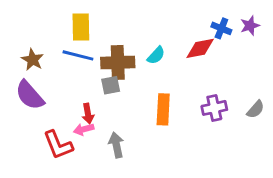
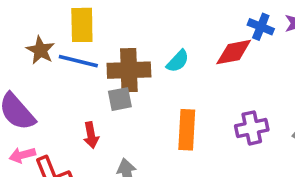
brown star: (33, 60) -> (40, 50), moved
pink arrow: (84, 129) -> (22, 155), moved

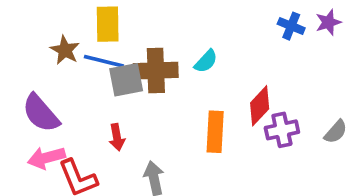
red diamond: (234, 52) -> (260, 106), moved, turned -36
gray square: (120, 99) -> (126, 80), moved, size x1.4
pink arrow: (22, 155) -> (46, 158), size x1.4

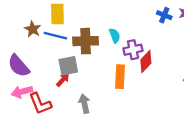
cyan semicircle: (206, 61) -> (115, 36), turned -64
gray square: (126, 80) -> (68, 66), moved
purple cross: (282, 130) -> (133, 50), moved
red arrow: (117, 137) -> (63, 80), turned -128

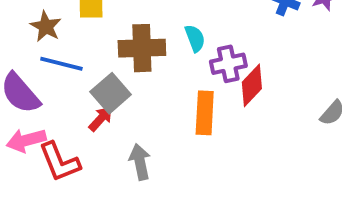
blue line: (55, 36) -> (61, 64), moved
gray square: (68, 66) -> (111, 93), turned -30

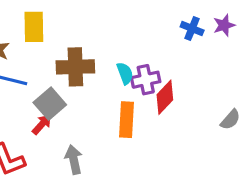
cyan semicircle: (195, 38) -> (125, 73), moved

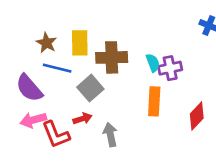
yellow rectangle: (34, 27) -> (80, 43), moved
red diamond: (165, 97) -> (197, 116), moved
red arrow: (42, 124) -> (82, 119), moved, turned 30

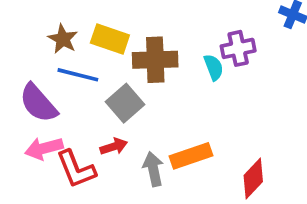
yellow rectangle: (80, 43) -> (110, 39), turned -70
purple cross: (170, 68) -> (238, 48), moved
orange rectangle: (154, 101) -> (191, 156), moved, turned 68
red diamond: (197, 116) -> (253, 178), moved

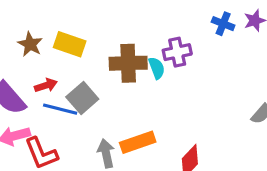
brown cross: (155, 60) -> (128, 63), moved
blue line: (78, 75) -> (60, 109), moved
red arrow: (114, 146) -> (46, 85), moved

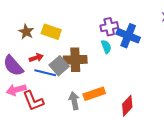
blue cross: (223, 24) -> (128, 36), moved, size x1.6
purple cross: (177, 52) -> (109, 27), moved
brown cross: (128, 63) -> (75, 60), moved

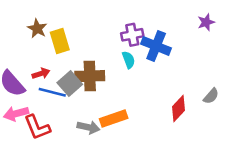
brown star: (26, 32) -> (37, 28), moved
yellow rectangle: (51, 32) -> (60, 41), turned 54
gray arrow: (74, 101) -> (89, 127), turned 114
red diamond: (127, 106) -> (179, 109), moved

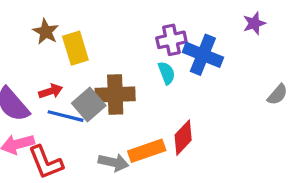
purple star: (206, 22) -> (254, 23), moved
gray semicircle: (211, 96) -> (277, 94), moved
red diamond: (179, 109) -> (183, 138), moved

